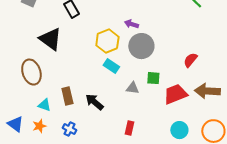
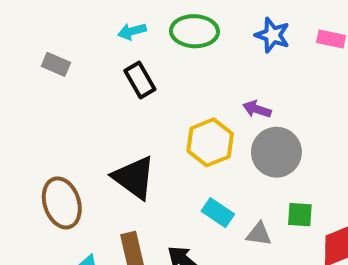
black triangle: (50, 39) -> (134, 178), moved
cyan rectangle: (111, 66) -> (218, 213), moved

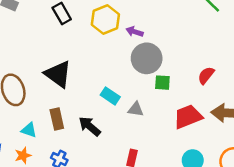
yellow hexagon: (210, 142) -> (105, 20), moved
green square: (300, 215) -> (162, 83), moved

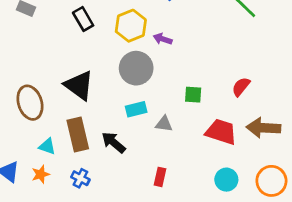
gray circle: (147, 58) -> (136, 68), moved
cyan rectangle: (110, 96) -> (136, 109), turned -48
red trapezoid: (188, 117) -> (221, 132), turned 40
brown rectangle: (57, 119) -> (78, 134), size x1.4

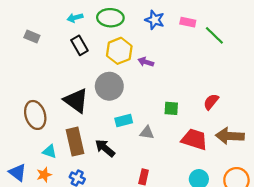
gray circle: (136, 68) -> (109, 86), moved

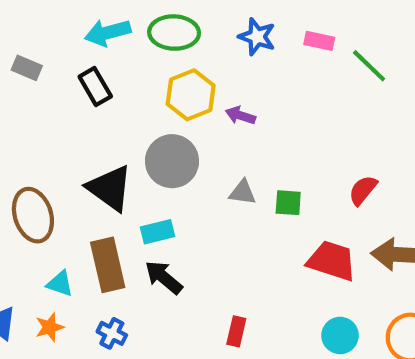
cyan arrow: (75, 18) -> (108, 33), size x1.5
black rectangle: (79, 45) -> (95, 86), moved
cyan rectangle: (124, 121) -> (157, 232), moved
gray triangle: (147, 133) -> (243, 192), moved

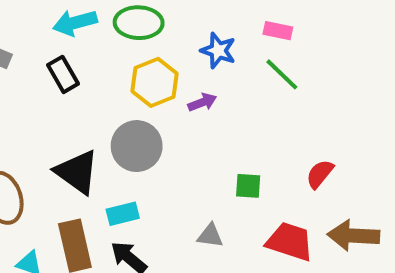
blue star: (257, 37) -> (218, 51), moved
green line: (369, 66) -> (282, 74), moved
purple arrow: (240, 116) -> (202, 102), turned 140
gray triangle: (243, 192) -> (210, 236), moved

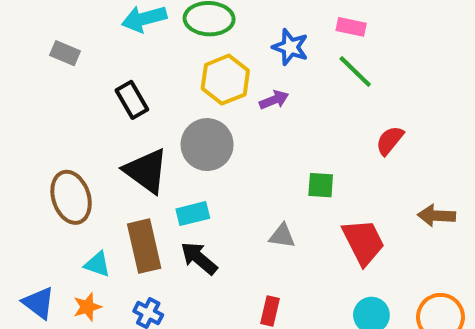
black rectangle: (63, 74) -> (132, 100), moved
red semicircle: (320, 174) -> (390, 140), moved
brown arrow: (354, 236) -> (436, 216), moved, size x0.7
red trapezoid: (290, 242) -> (363, 242), turned 45

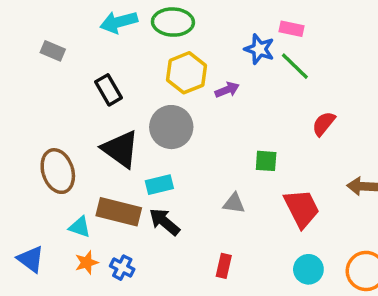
blue star: (290, 47) -> (259, 49), moved
brown rectangle: (144, 246) -> (119, 212), turned -63
orange star: (87, 307) -> (87, 263), moved

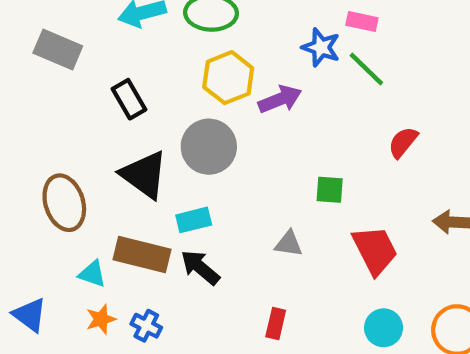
gray rectangle: (53, 51) -> (58, 50), size x1.5
purple arrow: (227, 90) -> (280, 99), size x1.4

